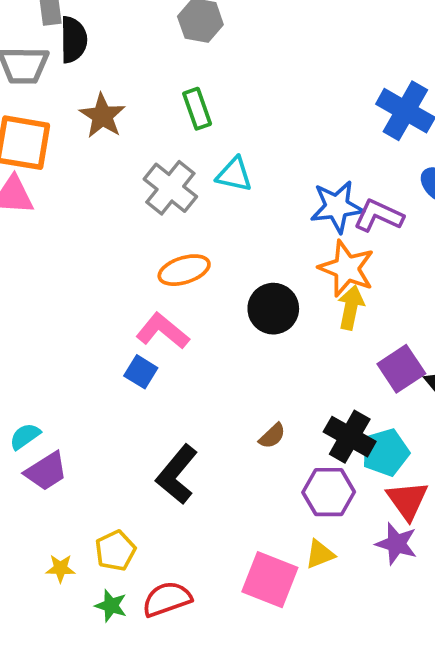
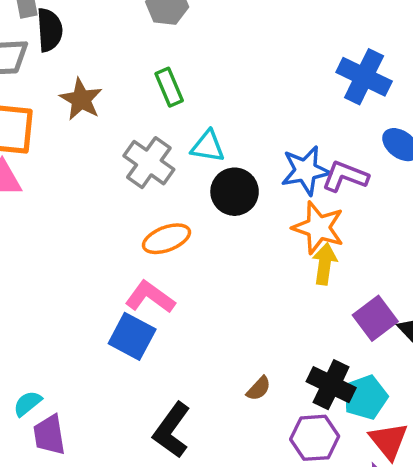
black circle: (273, 309) -> (235, 192), moved
blue square: (141, 372) -> (132, 336), size x1.5
purple trapezoid: (46, 471) -> (49, 435), turned 117

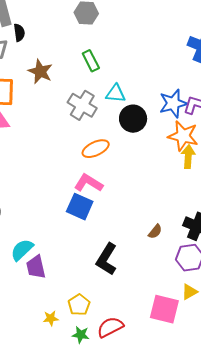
black semicircle: (50, 30) -> (19, 33), size x0.7
cyan semicircle: (27, 403) -> (22, 250), size x1.4

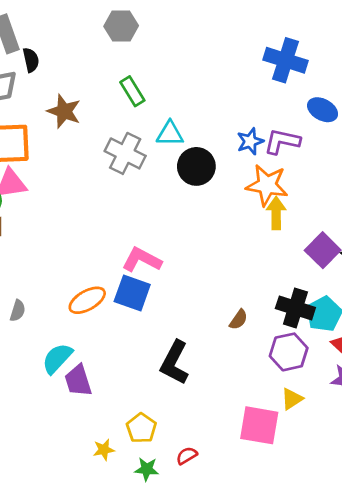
blue star: (173, 103) -> (250, 141), size x0.7
orange ellipse: (96, 149) -> (87, 300), moved
red semicircle: (110, 327) -> (187, 456), size x0.6

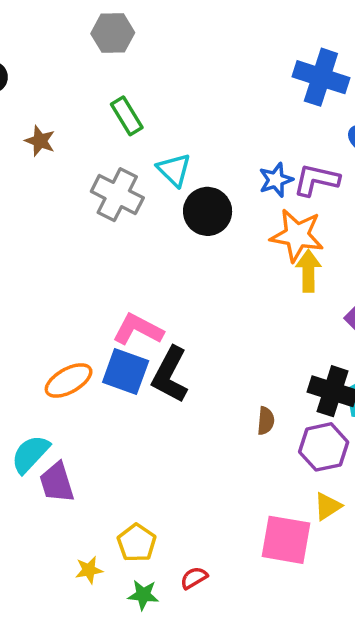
brown star: (64, 111) -> (40, 141), size x0.7
cyan triangle: (170, 134) -> (174, 170), turned 44
brown semicircle: (239, 320) -> (266, 421), moved, turned -30
black L-shape: (175, 363) -> (170, 375), moved

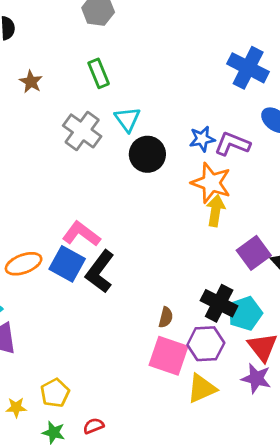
yellow triangle: (328, 506) -> (202, 389), size x1.4
pink square: (286, 540) -> (168, 356), moved

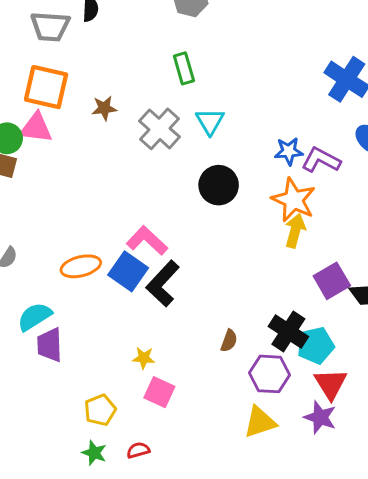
brown star: (31, 82) -> (104, 108), moved, turned 30
black circle: (147, 154) -> (219, 185), moved
pink square: (168, 356) -> (159, 392), moved, size x0.7
yellow star: (16, 407) -> (144, 358), moved

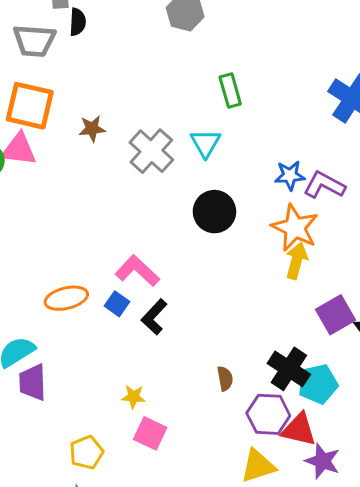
green rectangle: (184, 68) -> (230, 90), moved
blue square: (128, 271) -> (117, 304), size x0.6
black L-shape: (163, 284) -> (154, 317), size x0.7
brown semicircle: (229, 341) -> (225, 379), turned -30
red triangle: (331, 384) -> (299, 430), moved, turned -45

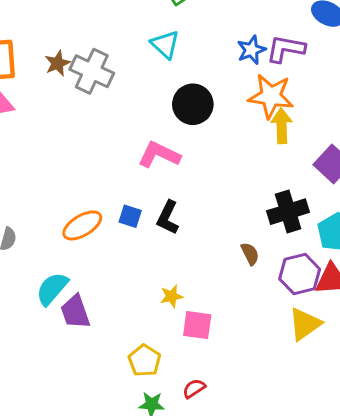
gray cross: (151, 151) -> (92, 71), moved
pink L-shape: (137, 271) -> (159, 155), moved
black cross: (289, 369) -> (288, 212), moved, turned -33

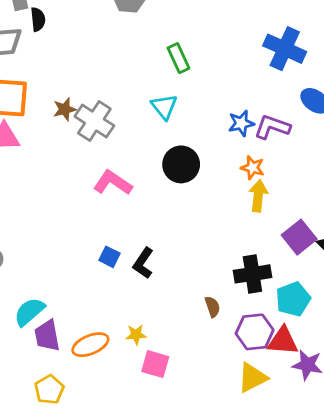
orange star: (271, 96) -> (253, 168), size x0.6
pink L-shape: (159, 155) -> (113, 183), moved
orange ellipse: (82, 225) -> (90, 345), moved
yellow pentagon: (145, 361) -> (49, 390), moved

